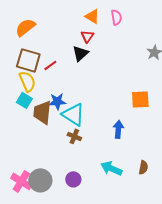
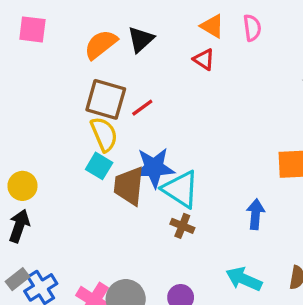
red triangle: (87, 36) -> (204, 59), turned -32
black triangle: (80, 53) -> (141, 39), moved
blue star: (57, 101) -> (154, 168), size x1.4

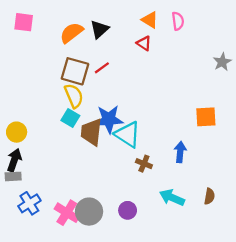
red line: (142, 108) -> (102, 68), moved
brown cross: (182, 226) -> (144, 164), moved
gray rectangle: (17, 279) -> (13, 176), moved, turned 35

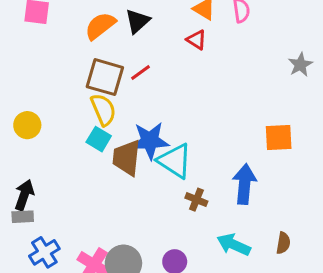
yellow circle: (17, 132) -> (27, 125), moved
blue arrow: (180, 152) -> (244, 184), size x1.4

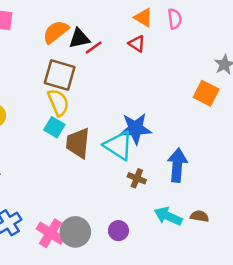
black triangle: (137, 21) -> (79, 38), moved, turned 30
red line: (141, 72) -> (94, 48), moved
orange square: (279, 138) -> (206, 93), moved, turned 30
blue star: (150, 141) -> (135, 129), moved
brown semicircle: (283, 243) -> (200, 216), moved, turned -90

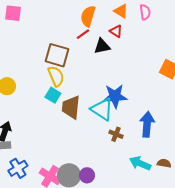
orange semicircle: (56, 32) -> (88, 16), moved, turned -35
black triangle: (79, 38) -> (102, 46), moved
purple circle: (118, 231) -> (87, 175), moved

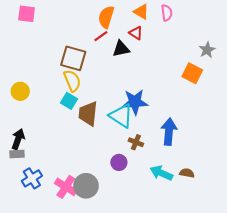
purple circle: (87, 175) -> (119, 162), moved

